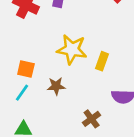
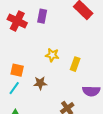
yellow star: (72, 49) -> (52, 55), size x0.6

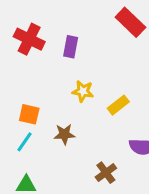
purple rectangle: (42, 16) -> (71, 47), moved
yellow rectangle: (75, 64) -> (118, 105), turned 32

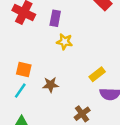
yellow star: (83, 91) -> (65, 42), moved
yellow rectangle: (118, 105) -> (97, 74), moved

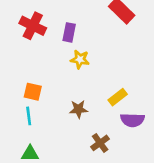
brown star: (51, 85) -> (79, 109), moved
cyan line: (20, 91) -> (29, 116), turned -42

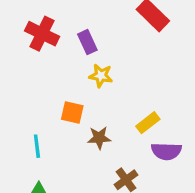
purple rectangle: (69, 32) -> (87, 42), turned -36
orange square: (33, 92) -> (72, 113), moved

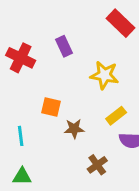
red cross: (42, 34) -> (21, 58), moved
yellow star: (101, 76) -> (104, 75), moved, size x1.4

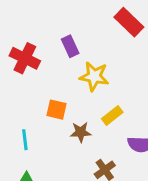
yellow star: (104, 75) -> (94, 76), moved
yellow rectangle: (116, 116) -> (112, 116), moved

